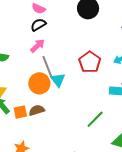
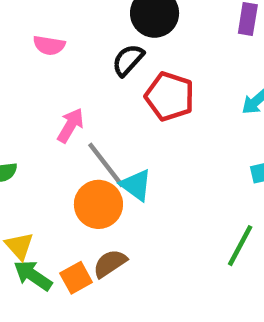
black semicircle: (38, 25) -> (128, 60), moved
red pentagon: (90, 62) -> (170, 96), moved

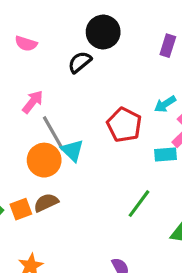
red pentagon: (170, 96) -> (124, 125), moved

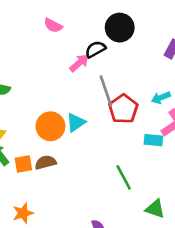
pink arrow: (33, 102) -> (79, 63), moved
gray line: (53, 133) -> (106, 91), moved
cyan triangle: (72, 150) -> (76, 122), turned 30
green line: (139, 204) -> (124, 177), turned -75

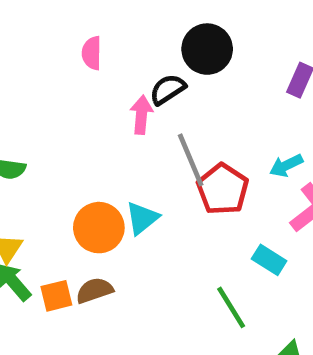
pink semicircle: (53, 25) -> (92, 53), turned 66
pink arrow: (79, 63) -> (141, 115), turned -40
cyan rectangle: (153, 140) -> (269, 260), moved, turned 30

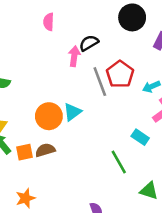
black circle: (207, 49) -> (132, 17), moved
red pentagon: (223, 189) -> (120, 74), moved

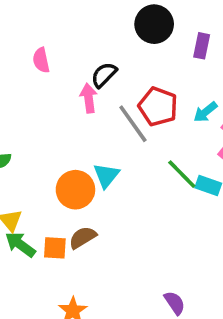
orange square: (25, 152) -> (55, 248), turned 30
green line: (119, 162) -> (182, 174), moved

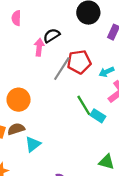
red pentagon: (158, 107) -> (79, 62), turned 30
gray line: (133, 124) -> (62, 69), turned 55
cyan triangle: (106, 175) -> (33, 144), moved

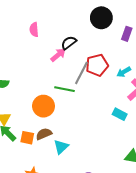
pink arrow: (39, 47) -> (58, 55), turned 49
green line: (84, 105) -> (65, 89), moved, turned -42

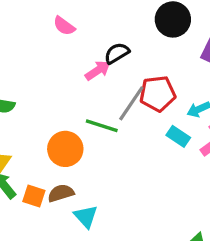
pink semicircle: (34, 30) -> (64, 26), turned -56
cyan rectangle: (120, 114) -> (178, 136), moved
cyan triangle: (61, 147) -> (86, 216), turned -35

